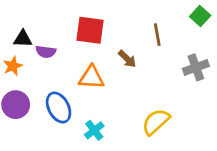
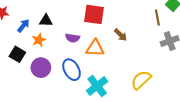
brown line: (157, 35) -> (157, 18), moved
purple semicircle: (46, 52) -> (73, 38), moved
cyan cross: (94, 130) -> (97, 86), size x1.5

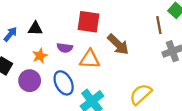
brown arrow: (121, 35) -> (118, 44), size x1.5
orange star: (39, 40) -> (40, 56), moved

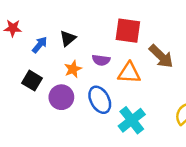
black triangle: (35, 29) -> (68, 38), turned -42

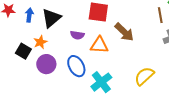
black triangle: (68, 38) -> (51, 18), size x1.5
blue arrow: (40, 45) -> (29, 15), moved, turned -32
orange star: (73, 69) -> (40, 42), moved

